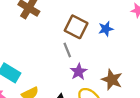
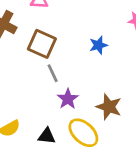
brown square: (76, 27) -> (42, 44), moved

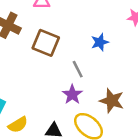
gray line: (53, 73) -> (78, 69), moved

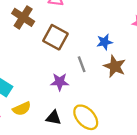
purple star: (72, 95) -> (60, 82), moved, turned 30
brown star: (112, 101) -> (115, 66), moved

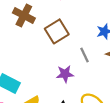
brown square: (55, 37) -> (57, 31), turned 35

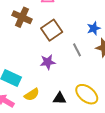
purple star: (65, 74) -> (48, 62), moved

